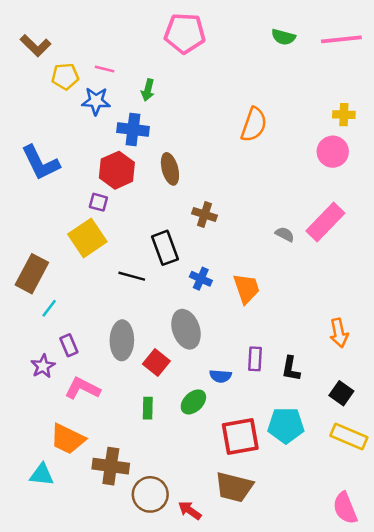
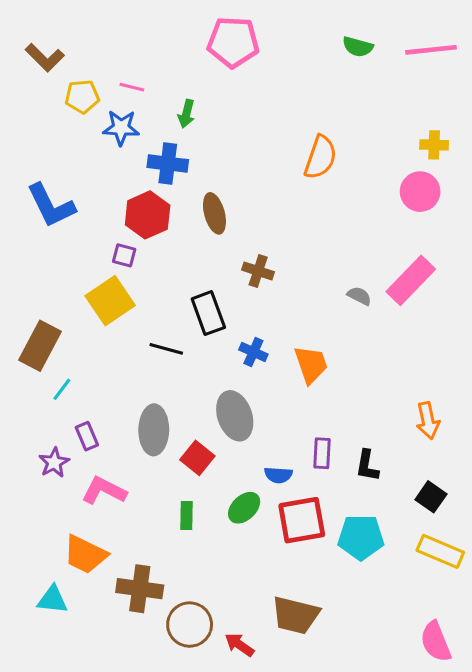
red square: (240, 436) -> (302, 520), moved

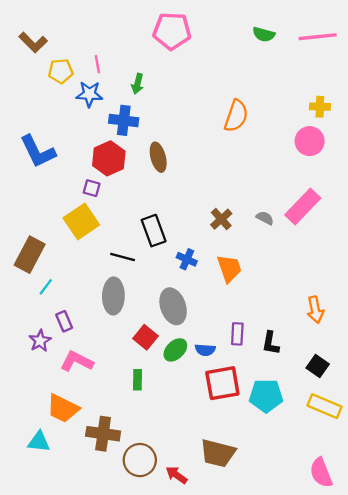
pink line: (132, 87) -> (97, 64), turned 66
brown cross: (258, 271) -> (221, 219), moved, turned 30
gray ellipse: (154, 430) -> (113, 296), moved
green ellipse: (244, 508) -> (175, 350), moved

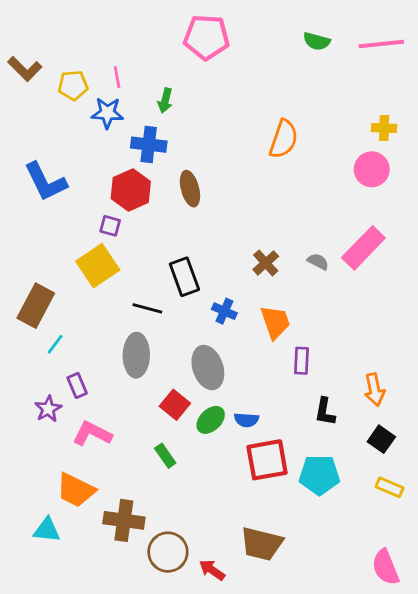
brown L-shape: (33, 42) -> (25, 69), moved
orange arrow: (315, 310) -> (374, 390), moved
purple rectangle: (237, 334) -> (302, 361), moved
green rectangle: (138, 380) -> (165, 456), turned -36
yellow rectangle: (325, 406) -> (390, 487), size x0.7

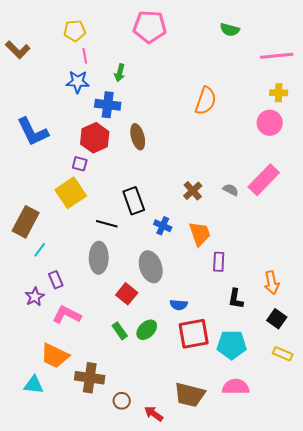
pink line: (381, 44) -> (277, 56), moved
yellow pentagon: (73, 85) -> (75, 31), moved
green ellipse: (211, 420) -> (147, 330), moved
brown circle: (168, 552) -> (122, 401), size x0.6
pink semicircle: (385, 567) -> (236, 387), moved, turned 112

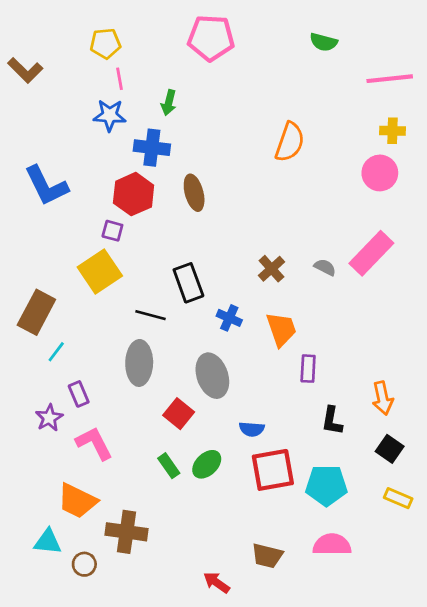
pink L-shape: (67, 315) -> (94, 443), turned 36
brown trapezoid: (190, 395) -> (267, 556), size x0.7
brown circle: (122, 401) -> (84, 564), moved

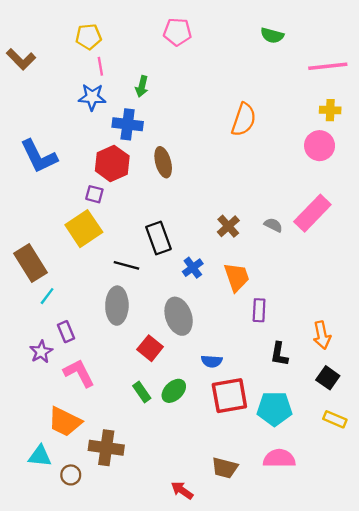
pink pentagon: (211, 38) -> (177, 32), size x0.7
brown rectangle: (36, 312) -> (30, 263), turned -60
blue cross: (229, 318) -> (193, 268), turned 30

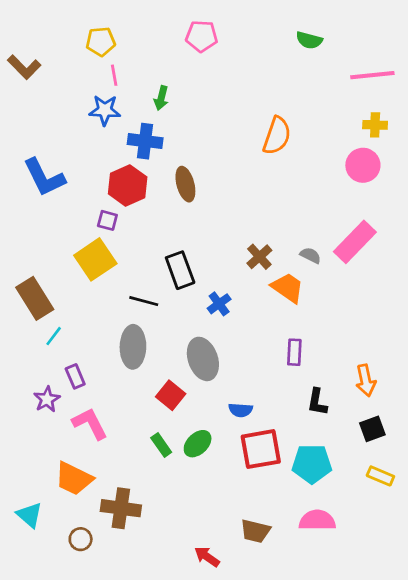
orange trapezoid: (237, 277) -> (288, 288), moved, turned -36
black square: (328, 378) -> (372, 429), turned 35
cyan triangle: (40, 456) -> (29, 515), moved, turned 35

